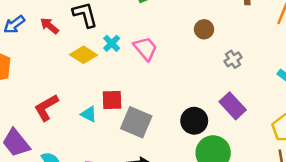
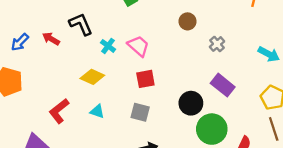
yellow diamond: (84, 55) -> (92, 77), moved
red square: (112, 100) -> (145, 79), moved
gray square: (136, 122) -> (140, 112), size x0.7

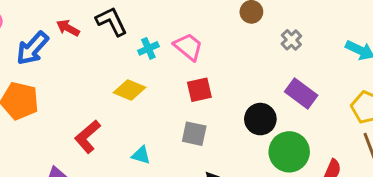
red arrow: (51, 39) -> (68, 28), moved
blue arrow: (20, 42) -> (32, 48), size x1.4
cyan cross: (108, 46) -> (148, 48), turned 32
cyan triangle: (97, 111) -> (141, 155), moved

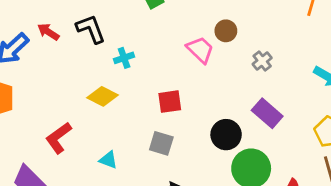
pink trapezoid: (188, 47) -> (200, 50), moved

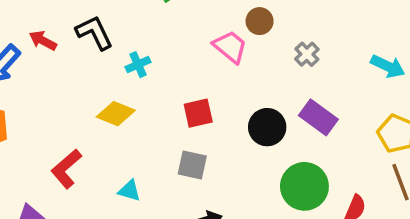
black circle: (226, 135) -> (267, 127), moved

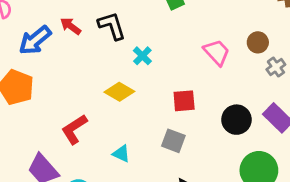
brown circle: (260, 21) -> (258, 42), moved
cyan cross: (138, 65) -> (142, 56), turned -30

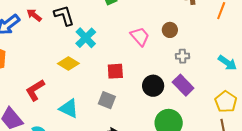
cyan cross: (142, 56) -> (86, 38), size x1.5
gray cross: (276, 67) -> (183, 56), moved, turned 32
cyan triangle: (121, 154) -> (69, 109), size x1.5

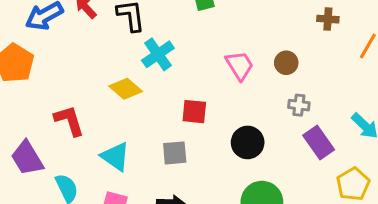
purple rectangle: (183, 85) -> (319, 143), moved
red L-shape: (35, 90) -> (69, 121), turned 95
gray square: (107, 100) -> (175, 153), turned -36

